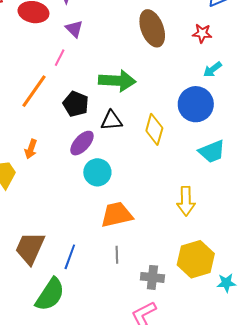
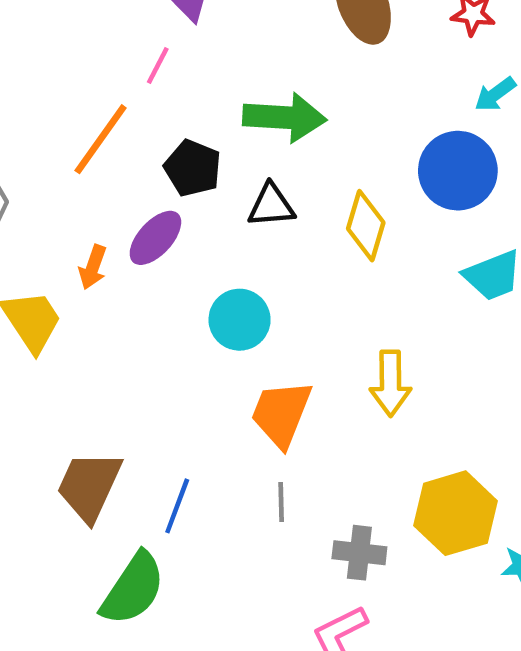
purple ellipse: (82, 143) -> (155, 238), moved
yellow arrow: (186, 201) -> (390, 383), moved
orange trapezoid: (117, 215) -> (281, 414), turned -56

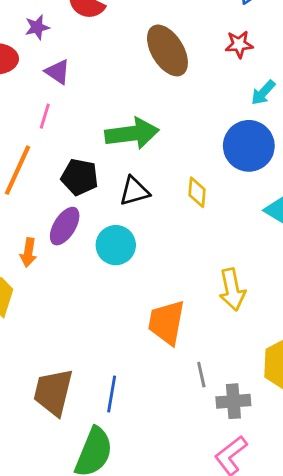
yellow diamond: (366, 226) -> (197, 192), size x0.7
cyan circle: (240, 320) -> (116, 245), moved
gray line: (281, 502) -> (201, 375), moved

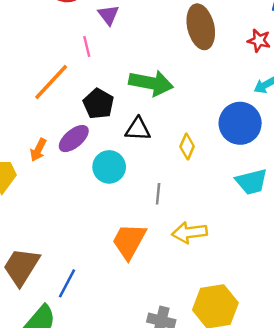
pink line: (45, 116) -> (87, 46), turned -48
yellow arrow: (232, 290) -> (189, 232), turned 76
gray line: (201, 375) -> (158, 194), moved

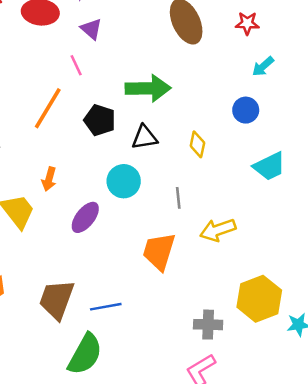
blue circle: (240, 123) -> (246, 110), size x0.6
purple ellipse: (74, 139) -> (85, 217), moved
blue line: (67, 283) -> (106, 307), turned 64

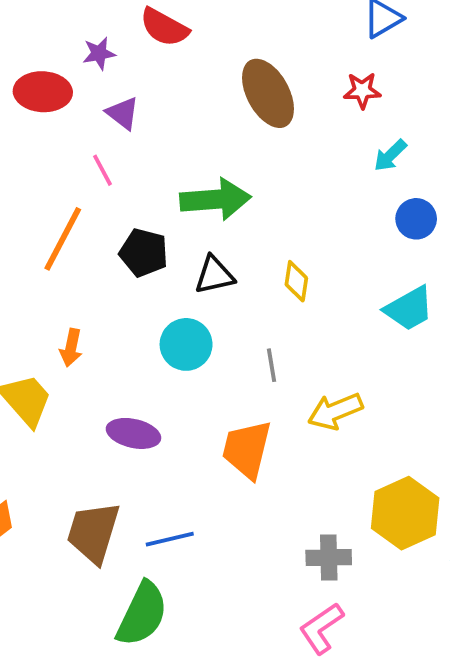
blue circle: (246, 110) -> (416, 219), moved
purple ellipse: (85, 217) -> (133, 433), moved, turned 68

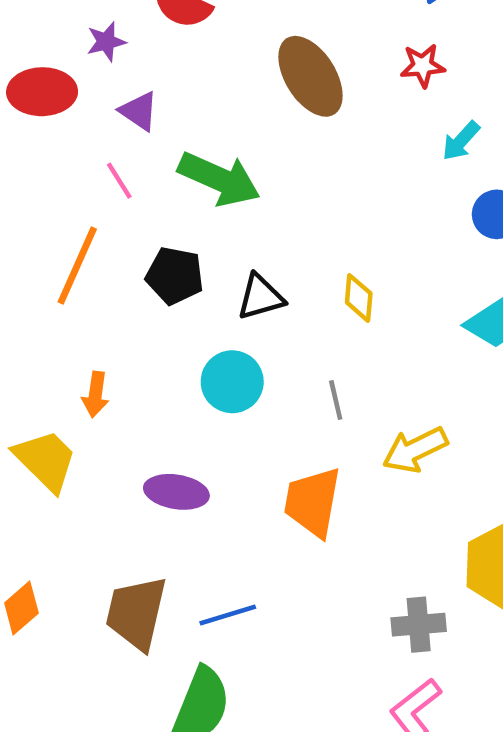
green arrow: (215, 199) -> (219, 179), moved, turned 32

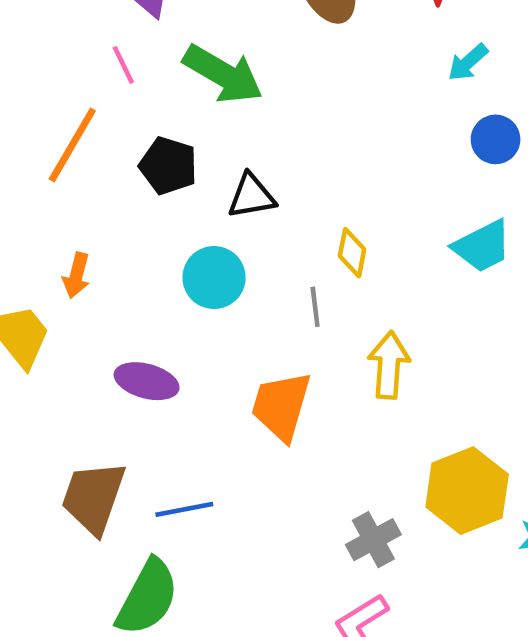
yellow diamond: (359, 298) -> (352, 253), moved
yellow arrow: (415, 450) -> (389, 365), turned 114
gray cross: (419, 625) -> (373, 540), turned -30

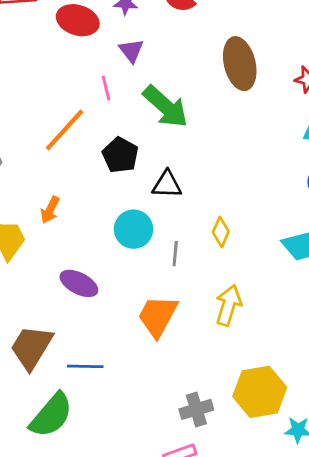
gray line: (315, 307) -> (175, 254), moved

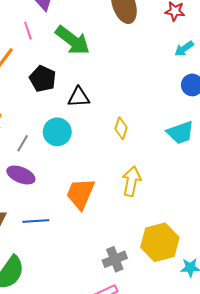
gray line: (175, 254) -> (23, 143), moved, turned 30
blue line: (85, 366) -> (36, 221), moved

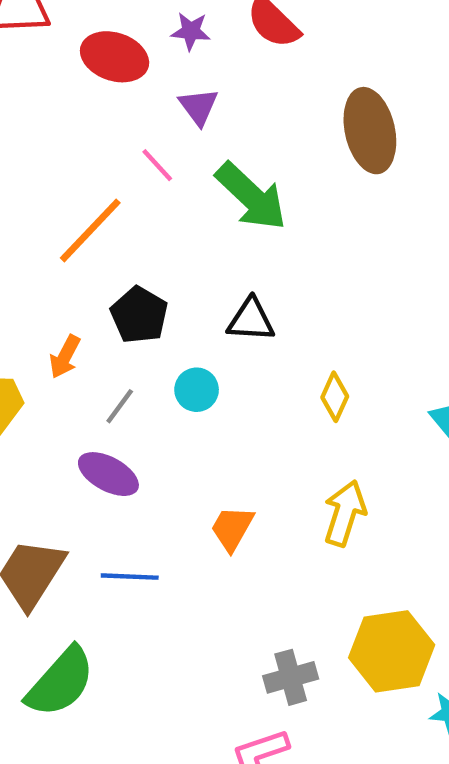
pink line: (28, 31) -> (157, 165), turned -30
black pentagon: (43, 79) -> (139, 315), moved
cyan circle: (57, 132) -> (197, 390), size x0.7
orange trapezoid: (80, 194) -> (232, 528), size x0.7

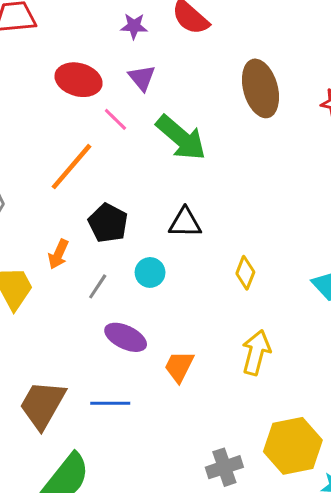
red ellipse: (115, 57) -> (79, 80), moved
purple ellipse: (108, 474) -> (126, 337), moved

